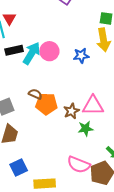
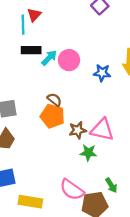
cyan arrow: (32, 53) -> (49, 58), size x0.7
brown semicircle: (35, 94) -> (54, 100), moved

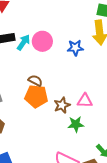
pink triangle: (102, 130) -> (85, 101), size x0.7

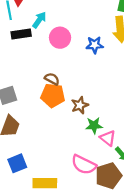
cyan arrow: (24, 42) -> (39, 20), moved
pink triangle: (85, 101) -> (108, 138), moved, turned 35

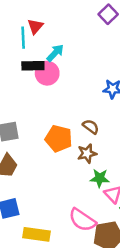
pink circle: (60, 38) -> (47, 73), moved
brown semicircle: (52, 79) -> (91, 127), moved

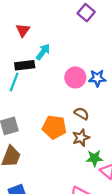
cyan line: (23, 38) -> (14, 82), moved, turned 30
pink circle: (47, 73) -> (75, 77), moved

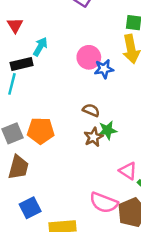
pink circle: (75, 77) -> (89, 57), moved
orange pentagon: (54, 127) -> (41, 131), moved
green star: (94, 158) -> (107, 130), moved

